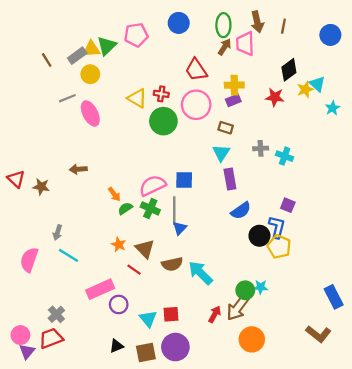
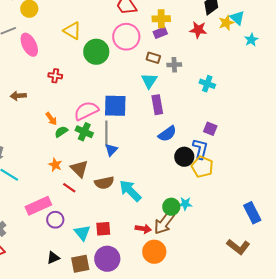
red cross: (161, 94) -> (55, 76), moved
gray cross: (261, 148) -> (174, 65), moved
blue square: (184, 180) -> (115, 106), size x1.4
red arrow: (215, 314) -> (143, 229), turned 70
orange circle: (252, 339) -> (154, 252), moved

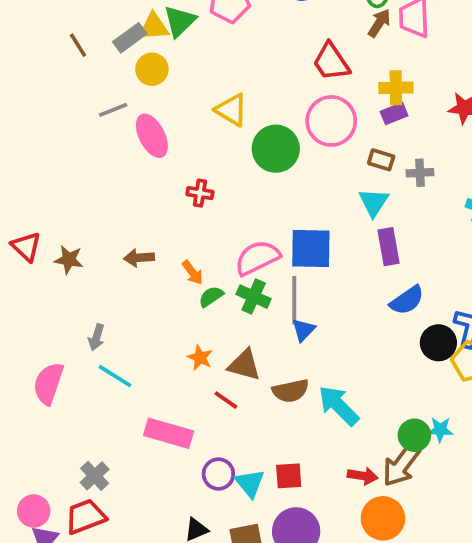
brown arrow: (18, 96) -> (139, 258), moved
brown triangle: (79, 169) -> (244, 365), turned -30
pink rectangle: (38, 206) -> (169, 433), turned 40
purple circle: (55, 220) -> (218, 474), moved

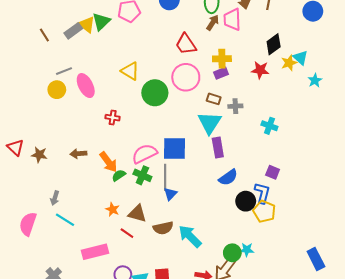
yellow triangle: (154, 27) -> (87, 25), turned 42
yellow circle: (152, 69) -> (57, 90), moved
cyan triangle: (374, 202) -> (210, 123), size x1.4
orange arrow: (193, 273) -> (108, 162), size x1.5
pink rectangle: (169, 433) -> (95, 252), turned -30

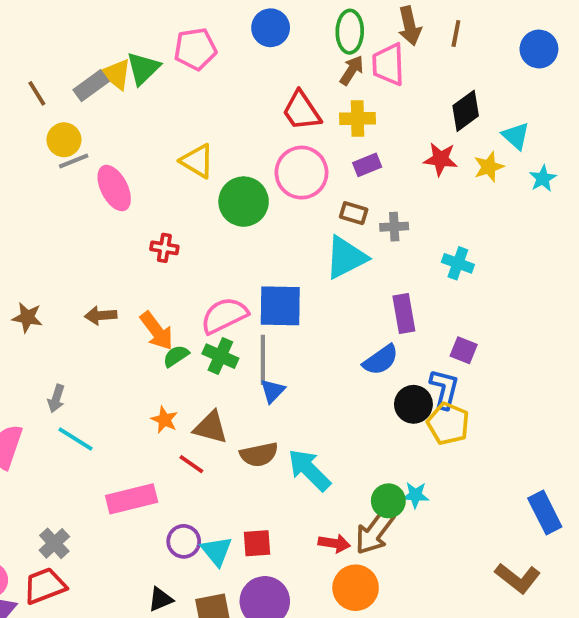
yellow cross: (222, 59) -> (357, 119), moved
yellow star: (289, 63) -> (489, 167), moved
yellow circle: (57, 90) -> (64, 140), moved
cyan triangle: (210, 123) -> (346, 258), turned 30
purple rectangle: (218, 147) -> (404, 314), moved

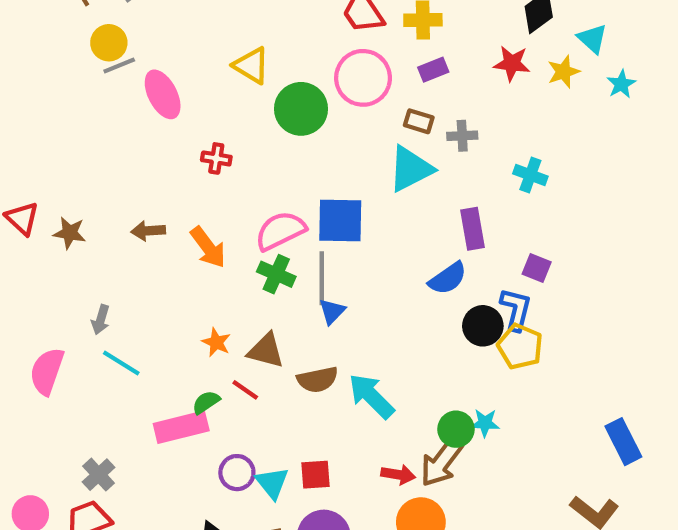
green semicircle: (176, 356) -> (206, 402), moved

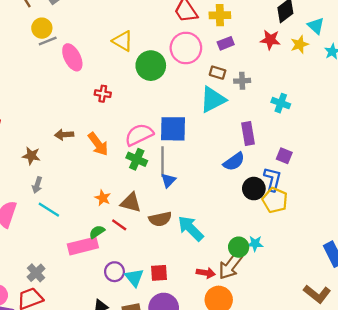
brown star: (70, 233) -> (31, 156), moved

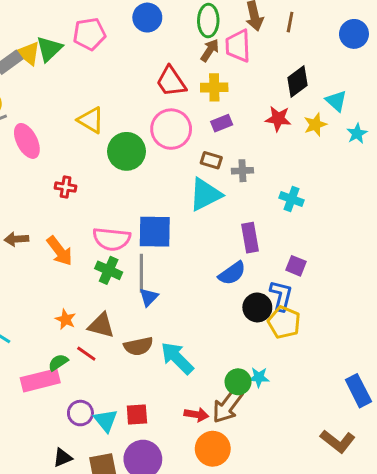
pink semicircle: (139, 135) -> (112, 239), turned -148

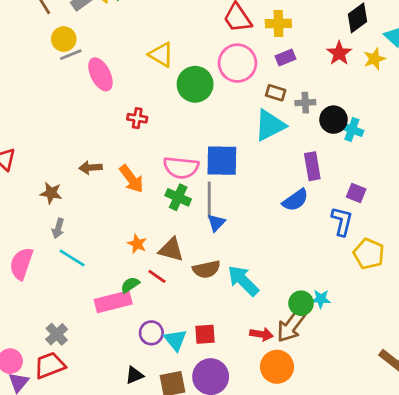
red star: (278, 119) -> (339, 53), turned 30
black circle: (257, 307) -> (334, 120), moved
yellow pentagon: (284, 322) -> (369, 254), moved

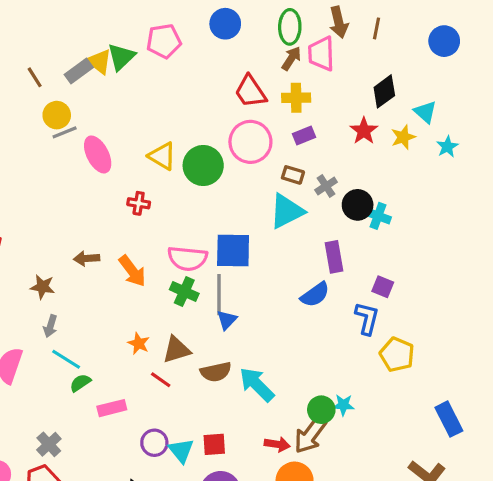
yellow triangle: (161, 55) -> (162, 156), moved
gray cross: (305, 103) -> (326, 186), turned -30
brown triangle: (171, 250) -> (176, 350), turned -32
green semicircle: (130, 285) -> (80, 383), moved
pink rectangle: (113, 302) -> (112, 408), size x0.7

